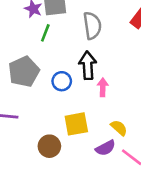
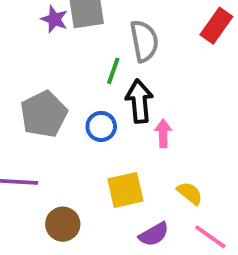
green line: (45, 33) -> (113, 71), moved
brown circle: (49, 146) -> (63, 224), moved
purple semicircle: (105, 148) -> (154, 234), moved

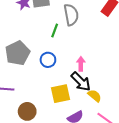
black arrow: (139, 101) -> (81, 81), moved, turned 140

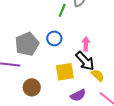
gray pentagon: (18, 53) -> (27, 44), moved

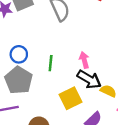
green line: (62, 10) -> (51, 63), moved
blue circle: (54, 38) -> (19, 54), moved

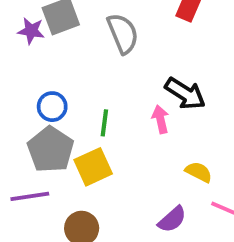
black arrow: (89, 79) -> (185, 94), moved
yellow square: (70, 98) -> (93, 167), moved

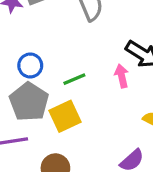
green line: (104, 123) -> (74, 79), turned 60

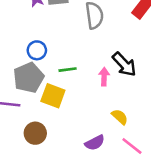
yellow square: (65, 116) -> (53, 96), turned 30

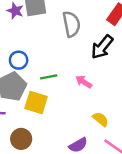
black arrow: (124, 64) -> (102, 47), moved, turned 85
pink arrow: (104, 77) -> (84, 82), turned -56

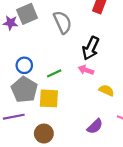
black arrow: (102, 47) -> (91, 48), moved
yellow semicircle: (101, 119) -> (106, 90), moved

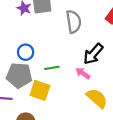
gray pentagon: (24, 90) -> (19, 75), turned 30
yellow semicircle: (106, 90) -> (97, 98), size x1.5

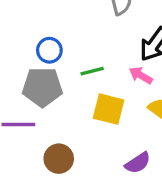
yellow square: (40, 90) -> (109, 109), moved

